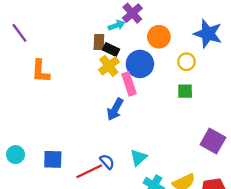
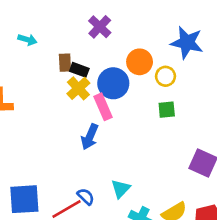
cyan arrow: (116, 25) -> (27, 40), moved, turned 42
orange circle: (159, 37) -> (140, 62), moved
blue square: (53, 159) -> (24, 199), size x1.4

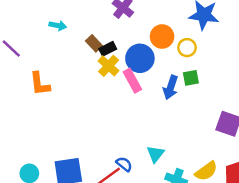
brown rectangle: (65, 63) -> (94, 43), turned -35
black rectangle: (79, 70) -> (108, 49), turned -42
blue arrow: (90, 137) -> (171, 87), moved

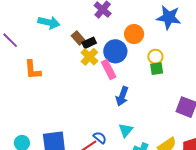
cyan arrow: (58, 26) -> (49, 22), size x1.5
yellow circle: (187, 48) -> (155, 57), moved
blue arrow: (171, 87) -> (122, 96), moved

